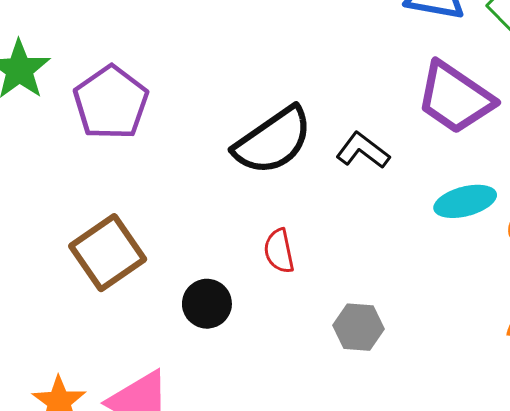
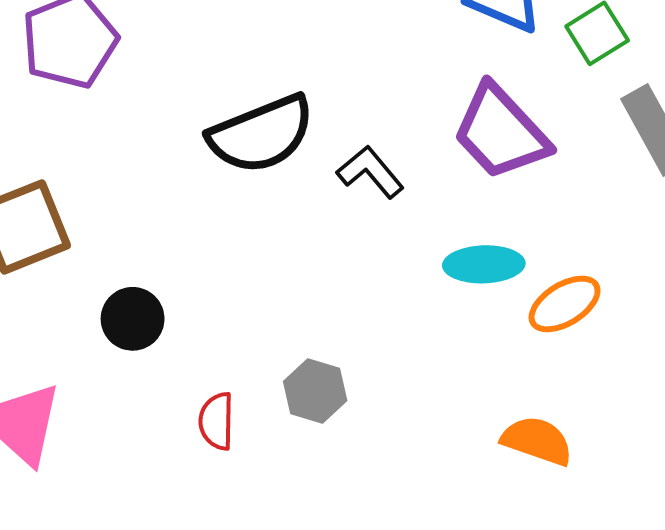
red semicircle: (279, 251) -> (216, 421), moved

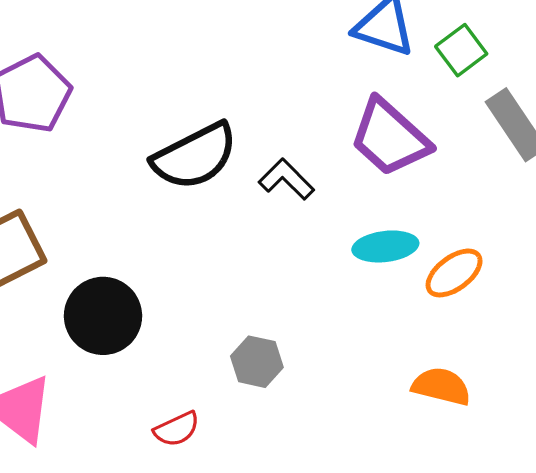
black circle: (133, 319) -> (103, 316), size x1.5
red semicircle: (216, 421) -> (177, 429), moved, turned -111

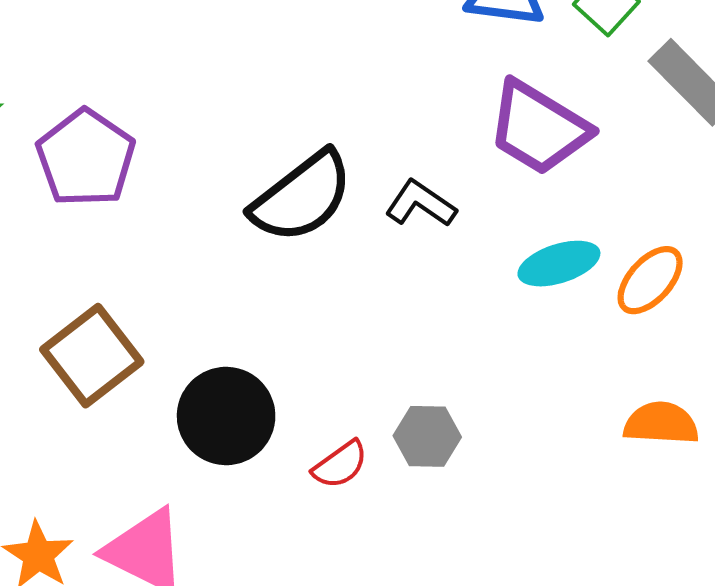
red semicircle: (177, 429) -> (340, 465), moved

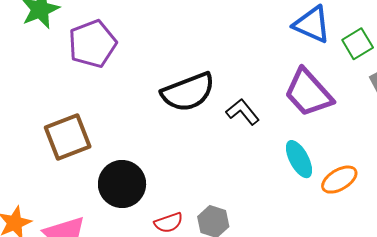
cyan ellipse: (559, 264) -> (299, 159), turned 63

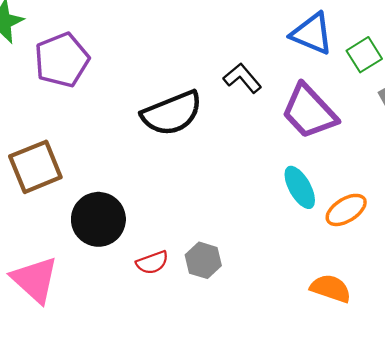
black L-shape: (243, 112) -> (242, 78), moved

